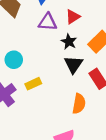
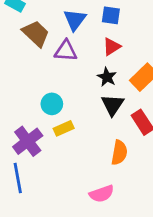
purple triangle: (48, 22) -> (66, 51), moved
cyan circle: (14, 60) -> (52, 104), moved

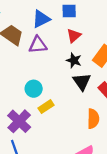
blue triangle: (75, 20) -> (41, 19), turned 36

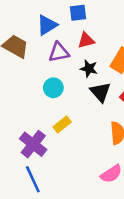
red triangle: (74, 36) -> (86, 40), turned 32
purple triangle: (38, 45) -> (59, 52), moved
cyan circle: (34, 89) -> (53, 88), moved

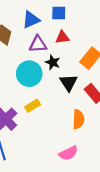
black star: (89, 69) -> (53, 62), moved
cyan circle: (53, 88) -> (29, 74), size x1.5

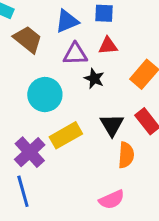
cyan circle: (29, 74) -> (45, 95), moved
black triangle: (69, 83) -> (112, 125), moved
yellow rectangle: (33, 106) -> (66, 135), size x1.5

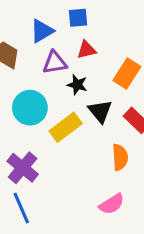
black triangle: (112, 125) -> (100, 111), moved
yellow rectangle: (66, 135) -> (66, 127), moved

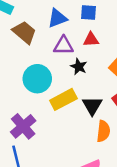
black triangle: (100, 111) -> (92, 106), moved

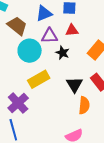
cyan circle: (37, 79) -> (30, 51), moved
yellow rectangle: (63, 99) -> (39, 79), moved

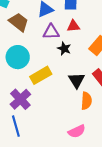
cyan circle: (30, 51) -> (18, 57), moved

